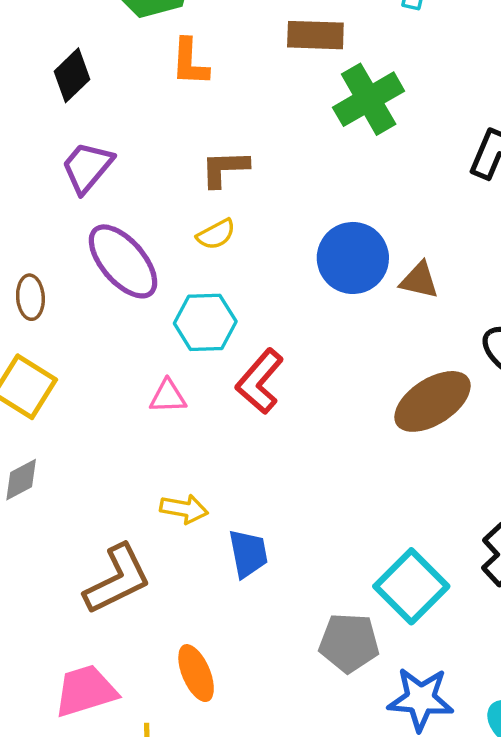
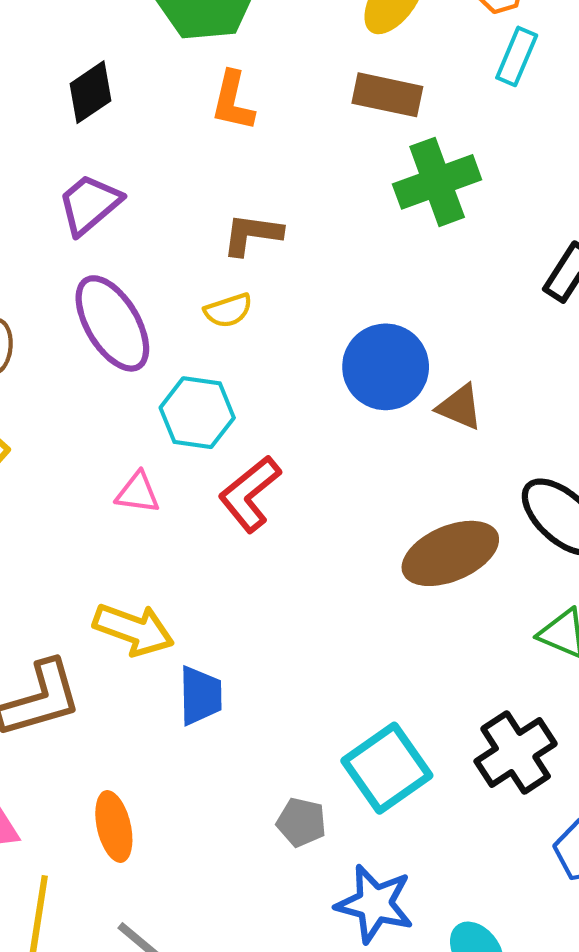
yellow arrow: (184, 509) -> (134, 629), size x1.4
gray pentagon: (349, 643) -> (301, 822), size x0.7

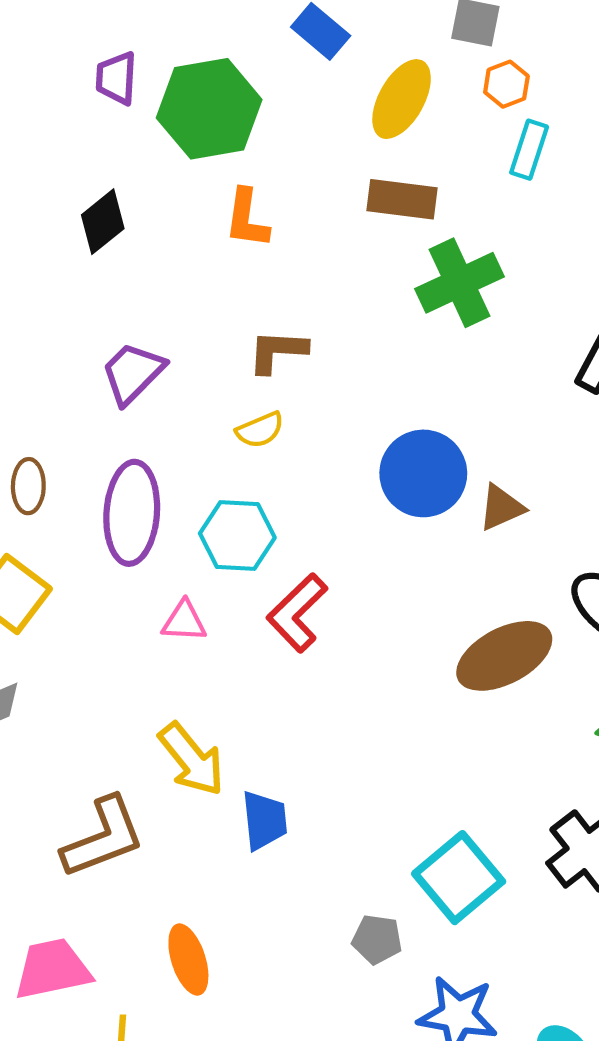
purple trapezoid: (89, 204) -> (133, 373), moved
purple ellipse: (112, 323) -> (132, 513), moved, turned 40
brown triangle: (460, 407) -> (501, 508), turned -42
yellow arrow: (134, 629) -> (192, 759), turned 36

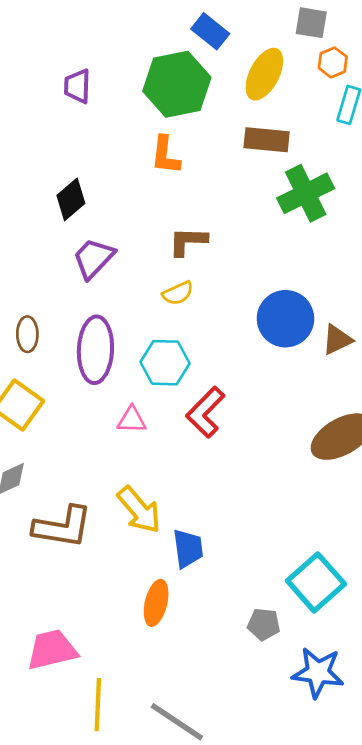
purple trapezoid: (116, 78) -> (77, 86), moved
green hexagon: (209, 109) -> (177, 84), moved
black diamond: (103, 222) -> (71, 199), moved
brown L-shape: (103, 837) -> (63, 527), moved, turned 32
orange ellipse: (188, 959) -> (156, 603), moved, turned 33

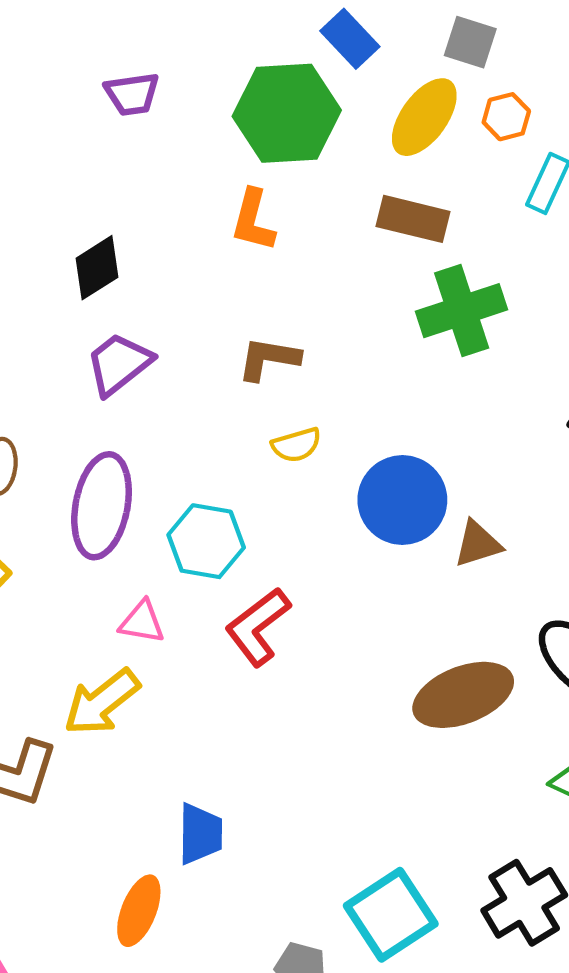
gray square: (311, 23) -> (470, 42), moved
orange hexagon: (333, 62) -> (506, 117), moved
purple trapezoid: (77, 86) -> (132, 94), turned -108
yellow semicircle: (178, 293) -> (296, 445), moved
yellow arrow: (139, 510) -> (102, 702), moved, turned 84

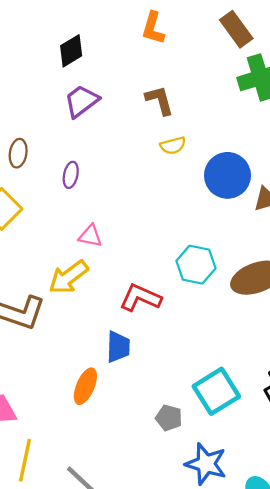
brown rectangle: (413, 219) -> (236, 29), turned 39
brown L-shape: (269, 359) -> (159, 100), turned 64
purple ellipse: (102, 506) -> (71, 175), size x0.5
cyan hexagon: (206, 541) -> (196, 265), moved
red L-shape: (258, 627) -> (140, 298), moved, turned 60

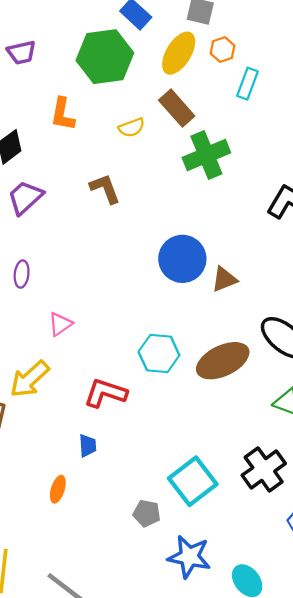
orange L-shape: (153, 28) -> (63, 114), moved
yellow semicircle: (173, 145) -> (132, 128), moved
pink triangle: (90, 236) -> (60, 324), moved, turned -40
blue trapezoid: (118, 347) -> (88, 446), size x0.7
orange ellipse: (85, 386) -> (58, 489), size x0.7

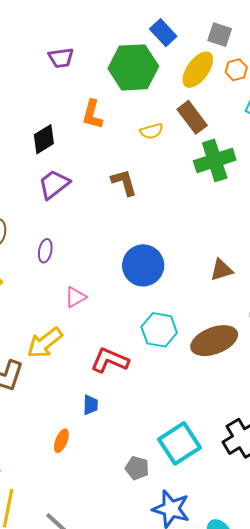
blue circle: (182, 259) -> (143, 265), moved

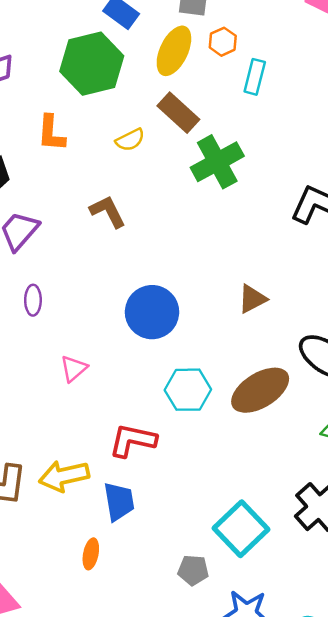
purple ellipse: (45, 251) -> (33, 300), moved
yellow arrow: (45, 343) -> (64, 476), moved, turned 36
blue trapezoid: (90, 405) -> (119, 501), size x1.5

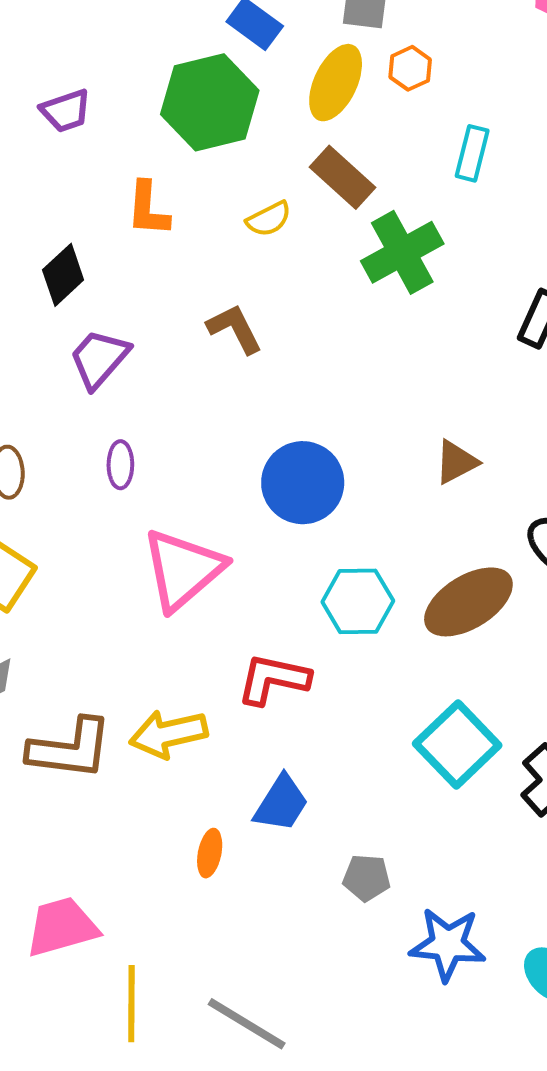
cyan rectangle: (255, 77) -> (472, 153), moved
pink triangle: (74, 369) -> (183, 569), size x2.0
blue trapezoid: (119, 501) -> (281, 803), moved, turned 42
cyan square: (241, 529) -> (457, 745), moved

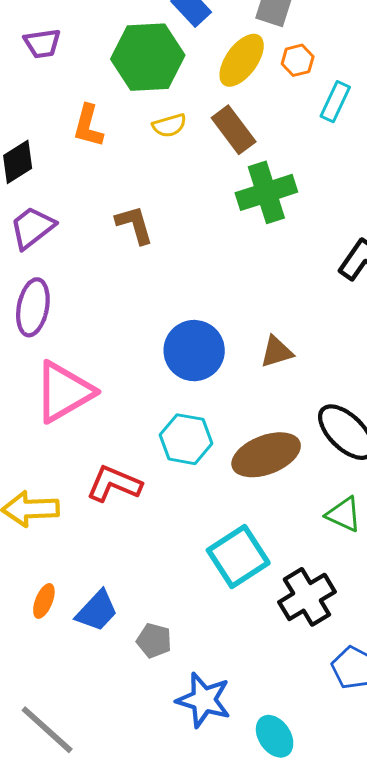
cyan rectangle: (472, 153) -> (335, 102), moved
yellow semicircle: (269, 219) -> (169, 125), moved
purple ellipse: (120, 465) -> (33, 307), size x1.6
blue circle: (303, 483) -> (194, 351), moved
blue trapezoid: (281, 803) -> (97, 611), moved

